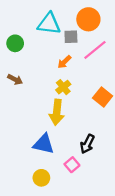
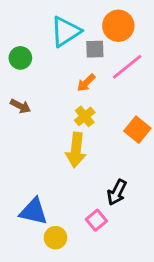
cyan triangle: (49, 24) -> (66, 32), turned -40
blue triangle: (44, 144) -> (34, 211), moved

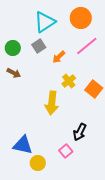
gray square: (95, 49) -> (39, 46), moved, turned -32
green circle: (20, 58) -> (13, 48), moved
yellow cross: (85, 116) -> (69, 81), moved

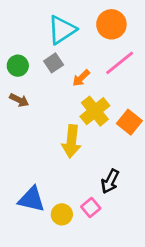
yellow cross: (69, 81) -> (95, 111), size x1.5
yellow circle: (38, 163) -> (62, 214), moved

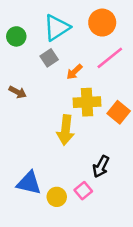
green circle: (18, 66) -> (16, 36), moved
yellow cross: (95, 111) -> (87, 102), turned 36

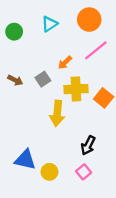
cyan triangle: (57, 28) -> (49, 24), size x0.7
gray square: (49, 58) -> (43, 79), moved
pink square: (83, 191) -> (84, 172), moved

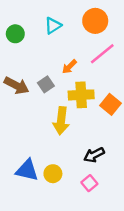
brown arrow: (15, 80) -> (16, 86), size x1.5
black arrow: (88, 145) -> (94, 155), turned 36
yellow circle: (49, 172) -> (53, 174), moved

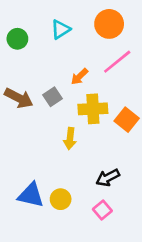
yellow arrow: (61, 121) -> (70, 139), size x0.7

